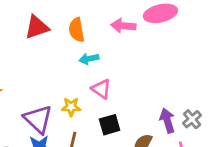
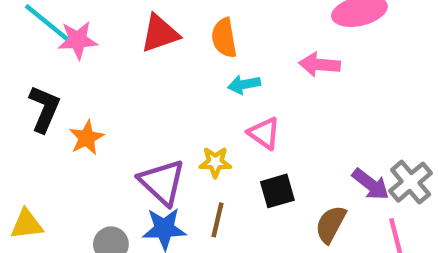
pink arrow: (123, 26) -> (320, 64), moved
gray cross: (192, 119) -> (411, 182), size x1.4
purple arrow: (167, 121) -> (371, 184), turned 145

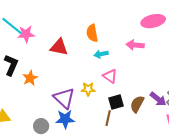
red triangle: (160, 33) -> (59, 47), moved, turned 30
brown line: (217, 220) -> (108, 118), moved
brown semicircle: (331, 224) -> (137, 104), moved

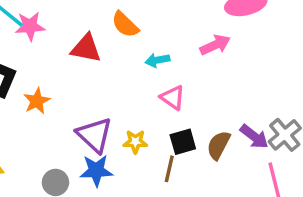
orange semicircle: (92, 33) -> (125, 25), moved, turned -36
pink arrow: (135, 45) -> (215, 45), turned 150
yellow star: (88, 89) -> (135, 142), moved

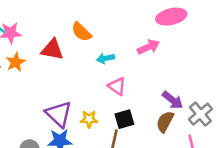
orange star: (37, 101) -> (16, 62), moved
purple arrow: (254, 137) -> (173, 100), moved
brown semicircle: (219, 145) -> (165, 122), moved

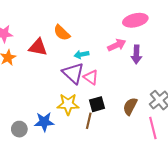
purple arrow: (173, 100) -> (136, 54), moved, turned 54
purple triangle: (59, 114) -> (73, 73), moved
yellow star: (89, 119) -> (68, 104), size x1.5

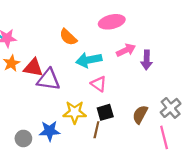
pink ellipse: (135, 20) -> (112, 22), moved
red triangle: (38, 47) -> (33, 68), moved
cyan arrow: (81, 54) -> (89, 60), size x1.6
purple triangle: (73, 73) -> (48, 80), moved, turned -35

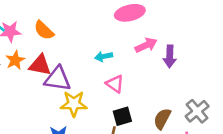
orange semicircle: (68, 37) -> (44, 30), moved
cyan arrow: (89, 60) -> (104, 56), size x0.6
yellow star: (75, 112) -> (74, 104), moved

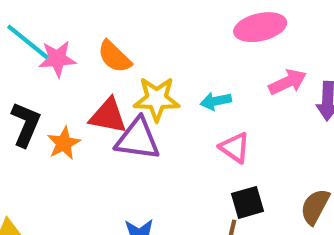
orange star: (15, 60) -> (64, 143), moved
yellow star: (74, 104) -> (157, 99), moved

